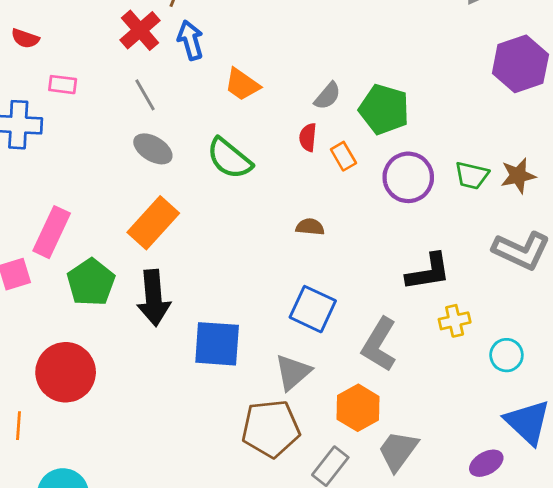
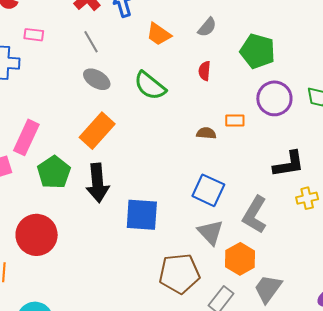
gray semicircle: (327, 96) -> (207, 27), moved
orange rectangle: (343, 156) -> (235, 120), moved, turned -60
gray triangle: (293, 372) -> (211, 232), moved, turned -32

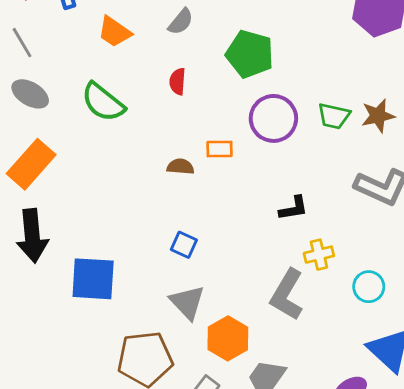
black L-shape: (289, 164) -> (294, 208), size x0.7
blue square: (208, 190) -> (184, 245), size x0.6
gray L-shape: (255, 215) -> (287, 295), moved

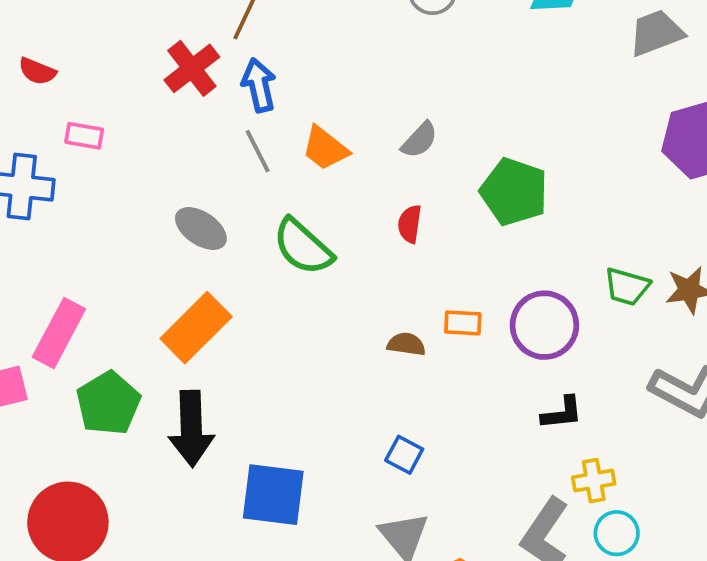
gray line: (22, 43) -> (258, 151), moved
purple circle: (273, 118) -> (544, 325), moved
cyan circle: (369, 287) -> (617, 533), moved

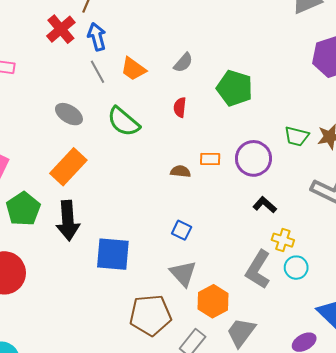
black L-shape: (562, 413) -> (265, 205), turned -130
yellow cross: (594, 481) -> (283, 240), turned 30

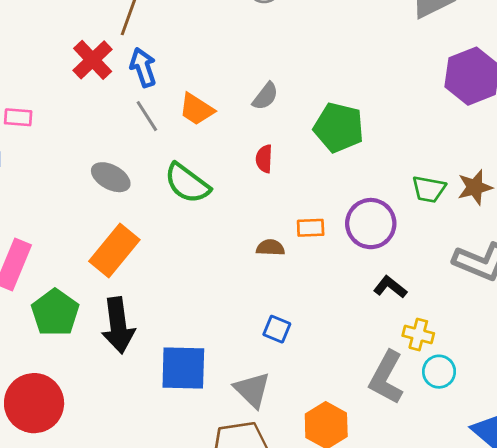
gray triangle: (183, 273) -> (252, 390), moved

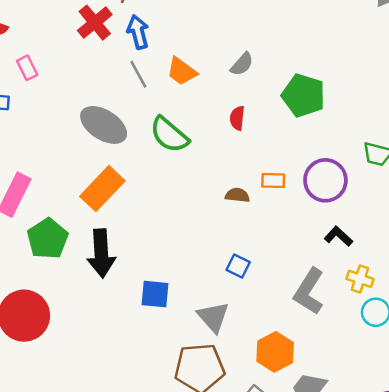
pink rectangle: (18, 117) -> (27, 68), turned 55
gray ellipse: (111, 177) -> (104, 125), size x1.4
blue square: (183, 368) -> (155, 294), size x0.7
gray L-shape: (386, 378) -> (309, 291), moved

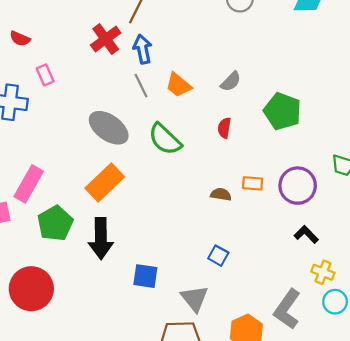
gray L-shape: (309, 291) -> (287, 309), moved

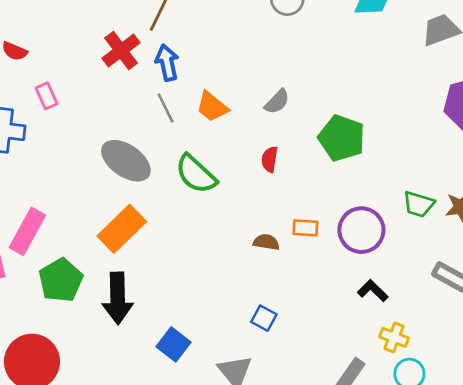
blue square: (145, 276) -> (173, 344), turned 30

